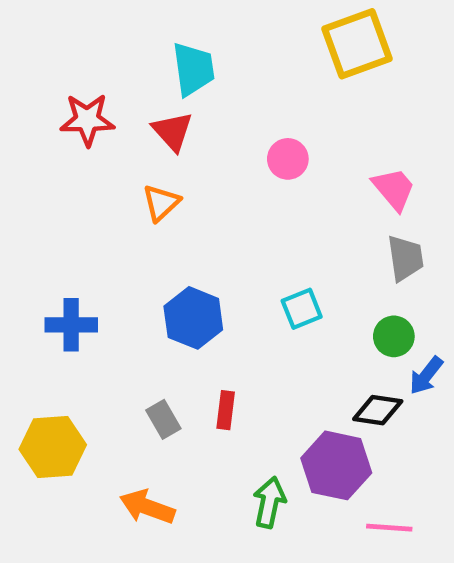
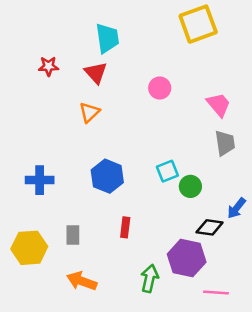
red star: (87, 120) -> (49, 66), size x0.7
green circle: (394, 336) -> (190, 186), moved
gray rectangle: (163, 419) -> (73, 235), moved, turned 30

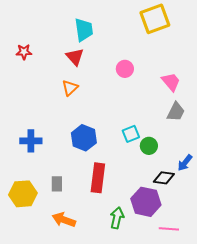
red star: (49, 66) -> (24, 52), moved
gray trapezoid: (225, 143) -> (176, 112), turned 35
red rectangle: (125, 227) -> (98, 178), size x1.8

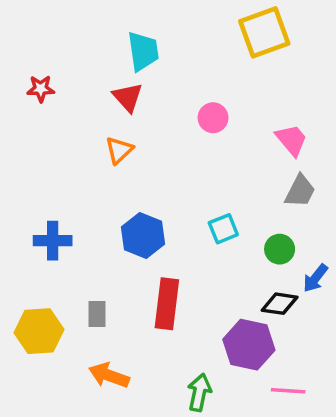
green circle: (149, 146) -> (280, 249), moved
green arrow: (117, 218) -> (199, 392), moved

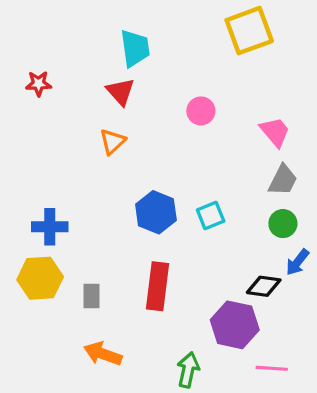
blue hexagon: (143, 235) -> (156, 212), moved
green circle: (280, 249) -> (283, 224), moved
yellow hexagon: (39, 331) -> (40, 278), moved

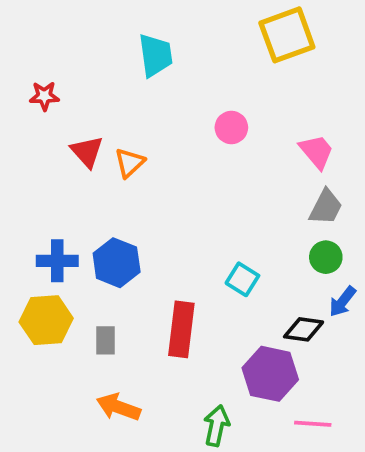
red triangle: (121, 92) -> (87, 152), moved
blue hexagon: (156, 212) -> (117, 263), moved
cyan square: (211, 215) -> (242, 279), moved, turned -36

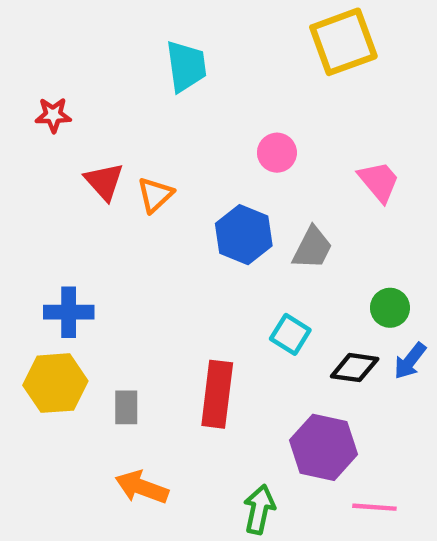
gray trapezoid: (326, 207) -> (312, 248), moved
blue hexagon: (117, 263) -> (244, 235), moved
black diamond: (304, 329) -> (355, 368), moved

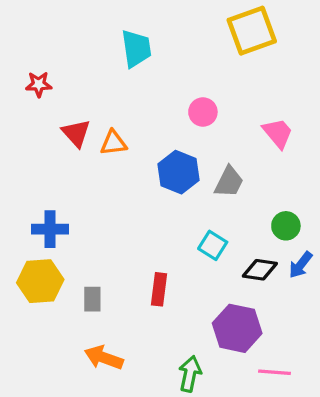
orange triangle: (155, 195) -> (113, 143), turned 36
red rectangle: (217, 394) -> (159, 289), size x0.7

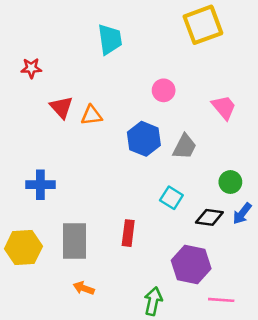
yellow hexagon: (40, 281) -> (23, 248), moved
gray rectangle: (92, 299) -> (74, 241), size x1.8
orange arrow: (104, 358) -> (84, 288), size x0.7

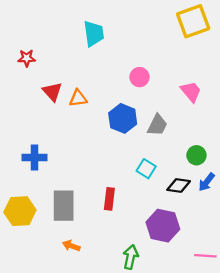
yellow square: (203, 25) -> (193, 21), moved
pink line: (221, 300) -> (205, 256), moved

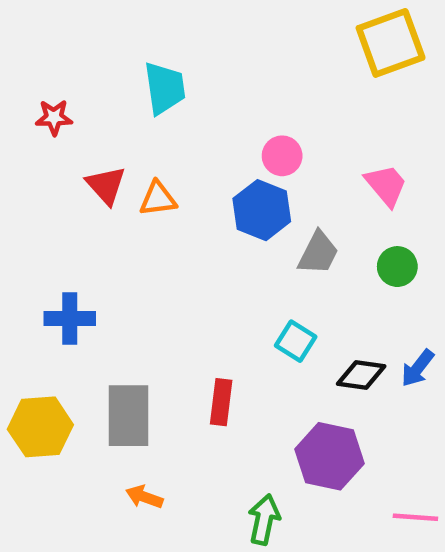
cyan trapezoid: (94, 34) -> (165, 88), moved
blue hexagon: (123, 118) -> (262, 210), moved
green circle: (196, 155) -> (397, 267), moved

